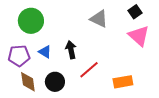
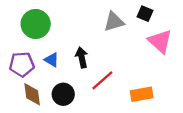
black square: (135, 12) -> (145, 14), moved, turned -32
gray triangle: (99, 19) -> (114, 22), turned -42

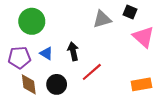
orange rectangle: (142, 94) -> (141, 84), moved

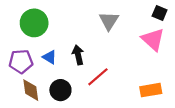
black square: (130, 12) -> (160, 13), moved
gray triangle: (102, 19) -> (109, 21), turned -42

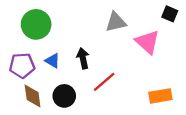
gray triangle: (109, 21) -> (116, 22), turned 45
pink triangle: (153, 39) -> (147, 42), moved

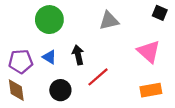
green circle: (36, 24) -> (49, 20), moved
pink triangle: (147, 42) -> (149, 52), moved
brown diamond: (33, 96) -> (16, 90), moved

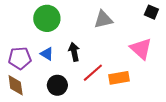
orange rectangle: (151, 90) -> (119, 78), moved

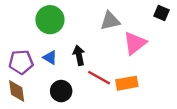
pink triangle: (141, 49) -> (135, 43), moved, turned 40
red line: (93, 73) -> (99, 78), turned 70

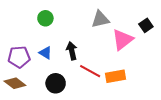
black square: (161, 13) -> (146, 25), moved, turned 32
green circle: (50, 20) -> (45, 18), size x0.6
brown diamond: (17, 91) -> (15, 83), turned -45

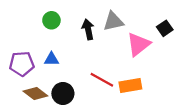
black arrow: (72, 51) -> (88, 29), moved
blue triangle: (45, 53) -> (51, 59), turned -32
brown diamond: (15, 83) -> (35, 93), moved

